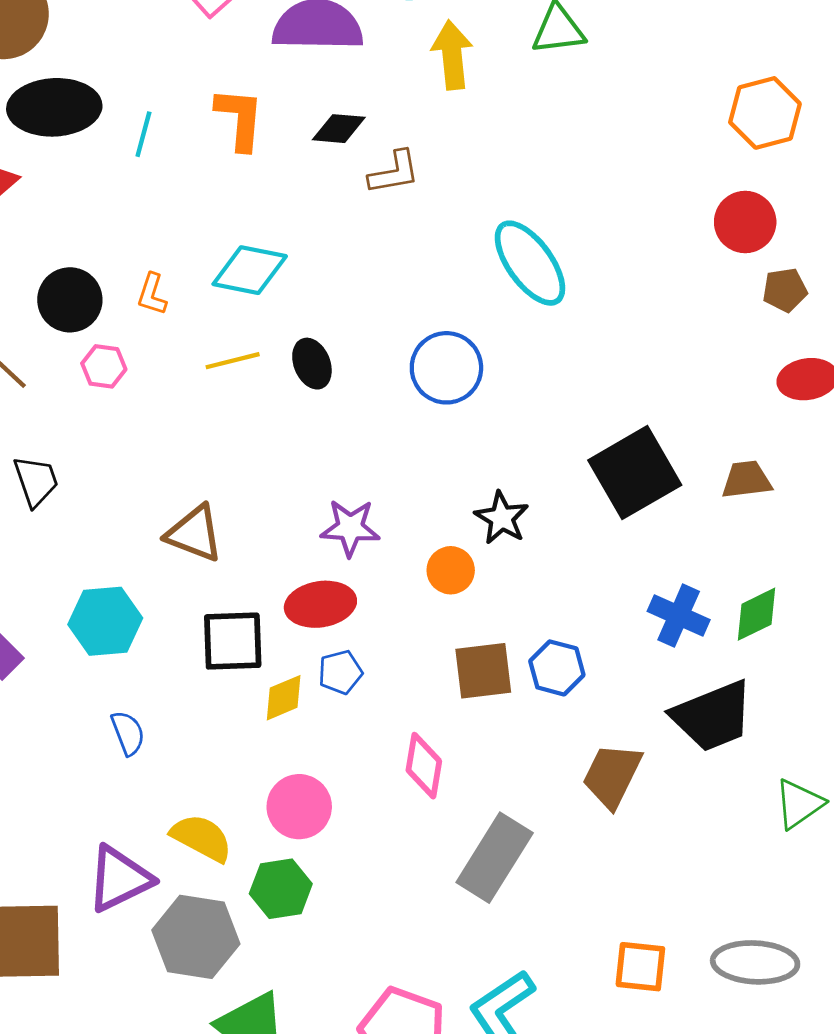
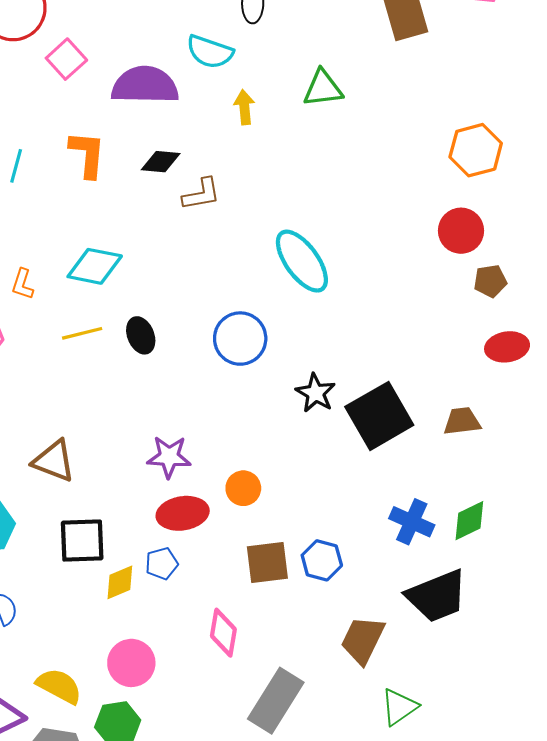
yellow arrow: (452, 55) -> (244, 107), size x0.7
black star: (502, 518) -> (316, 393), moved
red ellipse: (320, 604) -> (183, 513), moved
green triangle: (799, 804) -> (399, 707), moved

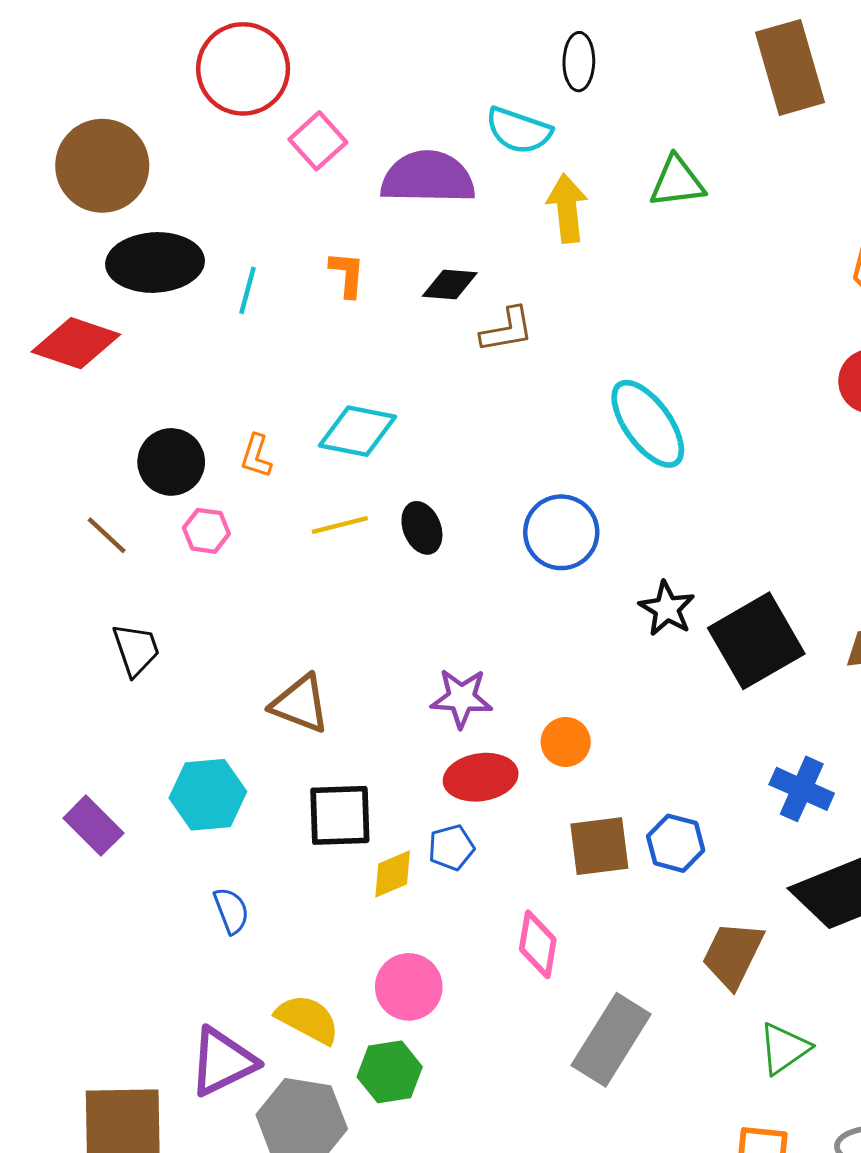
yellow arrow: (244, 107) -> (567, 208), size x1.4
orange L-shape: (87, 154) -> (347, 274), size x0.7

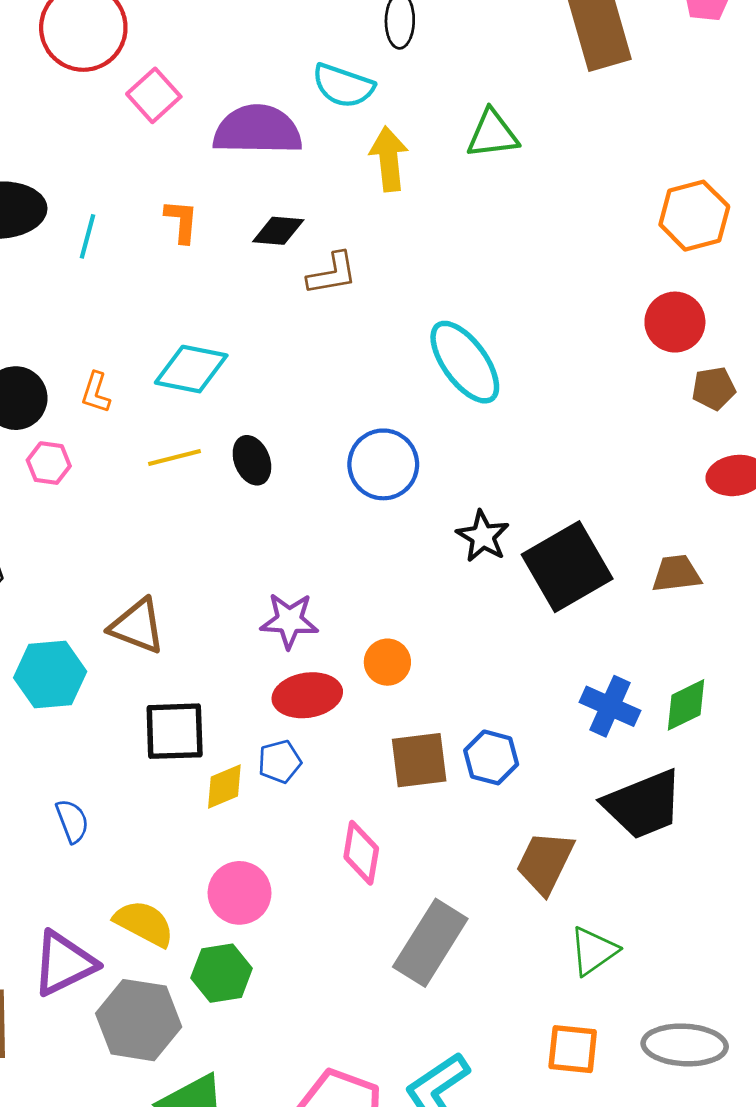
cyan hexagon: (208, 795) -> (50, 675), moved

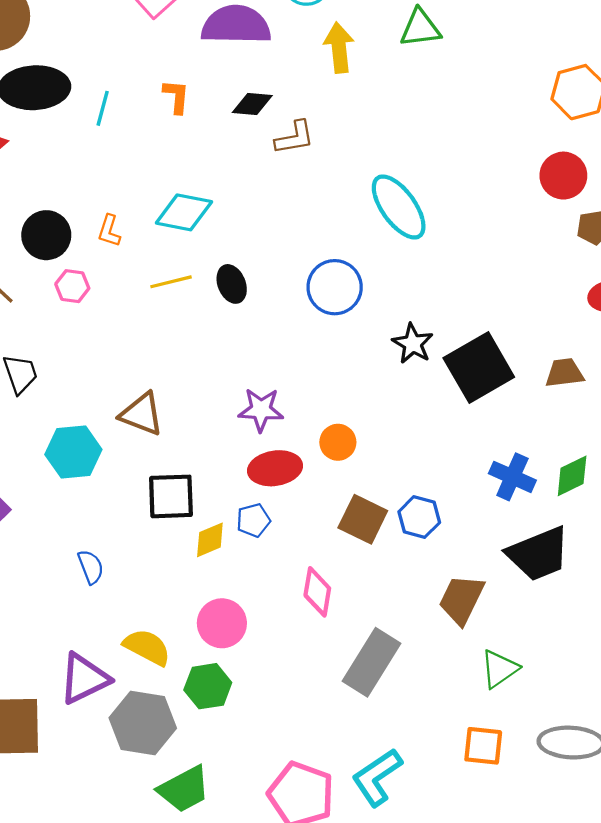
brown square: (419, 760) -> (363, 519), turned 33

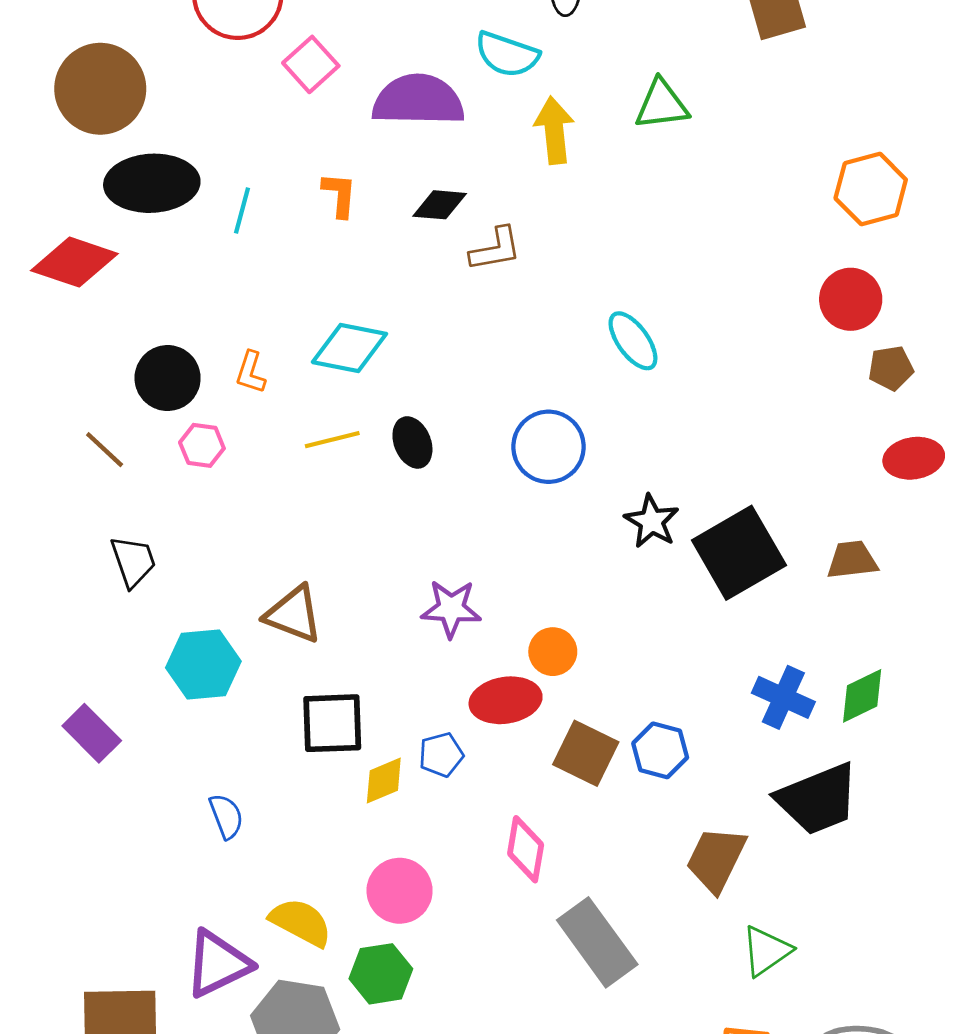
cyan ellipse: (399, 207) -> (633, 341), size x0.7
red ellipse: (275, 468) -> (506, 700), moved
gray rectangle: (372, 662) -> (597, 942), turned -68

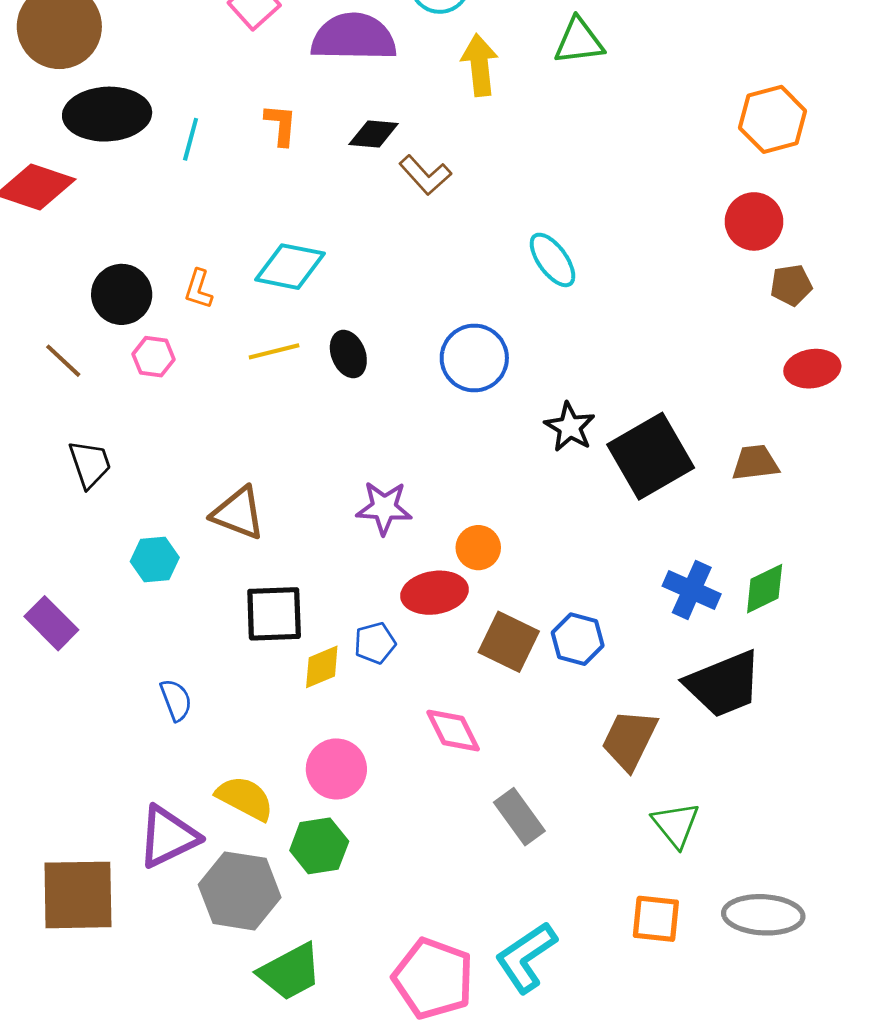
brown L-shape: (496, 249) -> (425, 175), turned 58
cyan hexagon: (203, 664) -> (155, 560), size x0.7
pink diamond: (526, 849) -> (453, 731), turned -36
gray rectangle: (597, 942) -> (519, 817), size x0.7
green triangle: (766, 951) -> (676, 825), turned -34

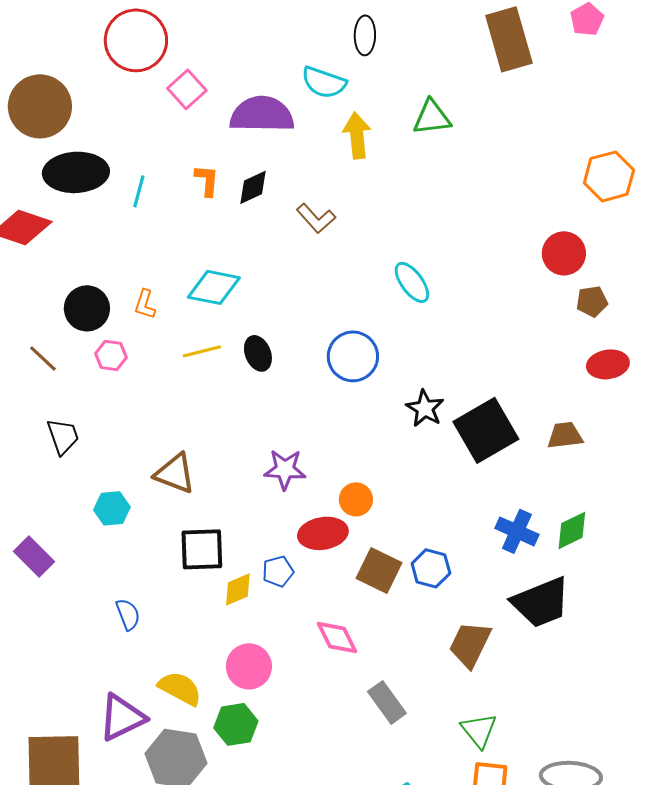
orange hexagon: (773, 119) -> (609, 176), moved
black diamond: (374, 134) -> (253, 187), moved, turned -30
green triangle: (676, 825) -> (479, 730), moved

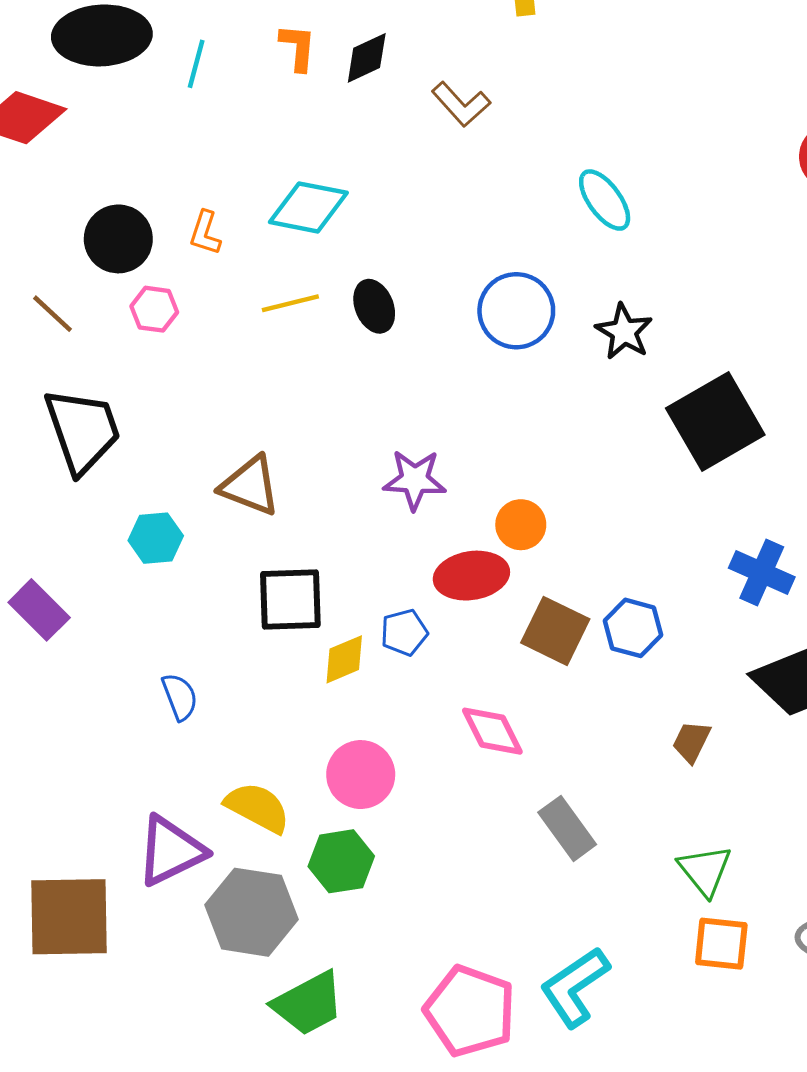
black star: (425, 408) -> (624, 332), moved
black trapezoid: (63, 436) -> (82, 430), size x1.6
brown trapezoid: (470, 644) -> (691, 742), size x0.6

